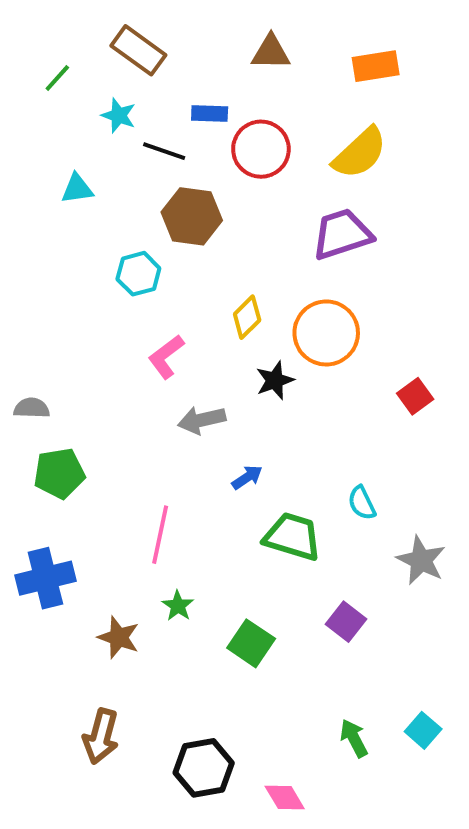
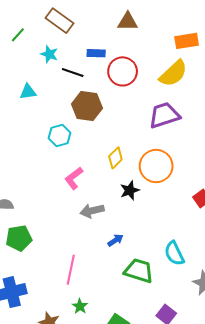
orange rectangle: (376, 66) -> (187, 41), moved
cyan semicircle: (362, 503) -> (174, 253), size x1.4

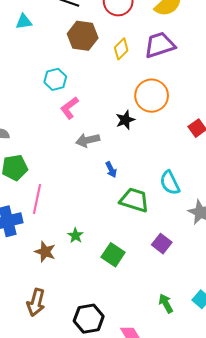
cyan hexagon: (60, 135) -> (55, 79), moved
yellow diamond: (115, 158) -> (121, 49), moved
blue arrow: (115, 240) -> (111, 170), turned 98
pink line: (71, 270) -> (37, 199), moved

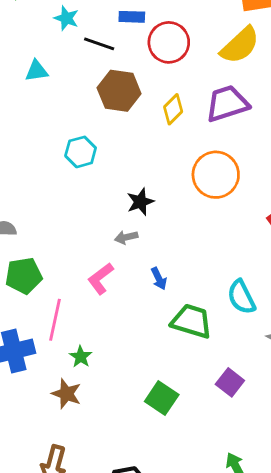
pink L-shape: (69, 108) -> (101, 279), moved
black star: (125, 120) -> (140, 202), moved
gray arrow: (88, 140) -> (126, 237), size x0.7
green star: (76, 235) -> (81, 357), moved

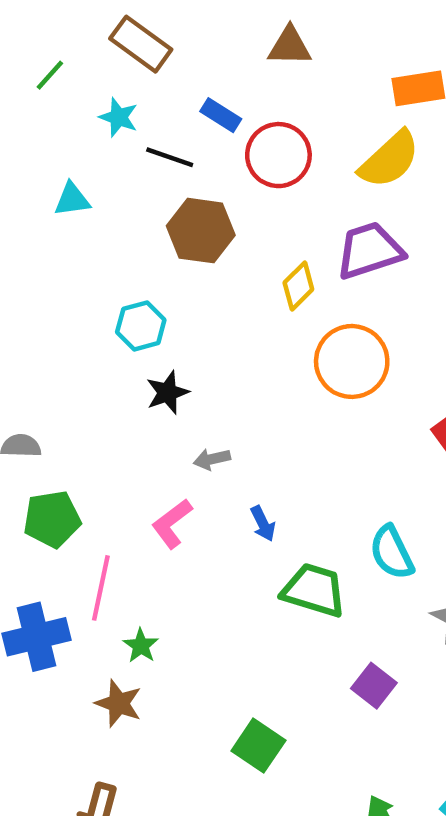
blue rectangle: (132, 17) -> (221, 115), turned 30
yellow diamond: (173, 109) -> (298, 286), moved
black star: (140, 202) -> (167, 393), moved
green square: (162, 398) -> (258, 746), moved

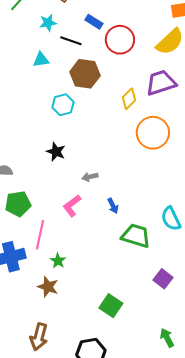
cyan star: (119, 117) -> (48, 23), turned -30
cyan triangle: (72, 199) -> (41, 60), moved
cyan hexagon: (141, 326) -> (63, 105), moved
black star: (167, 393) -> (56, 152), moved, turned -30

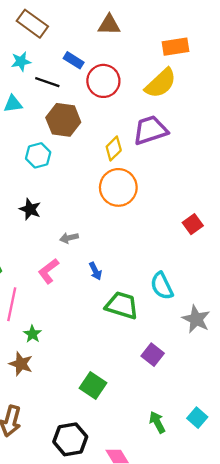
orange circle: (153, 133) -> (118, 187), moved

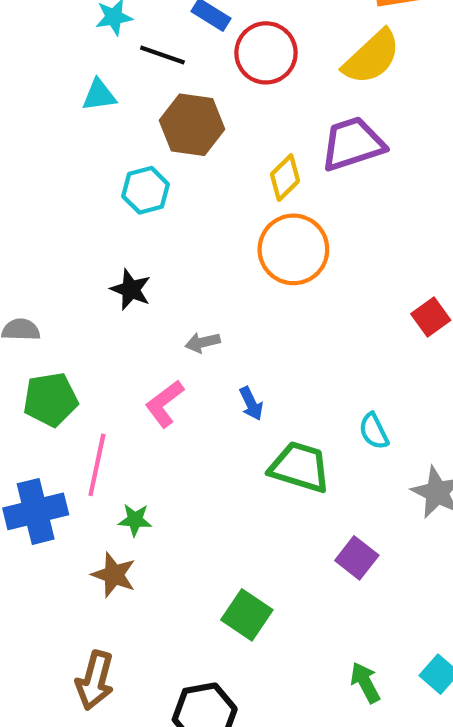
cyan semicircle: (162, 286) -> (374, 431), size x0.7
green star: (32, 334) -> (135, 520), turned -30

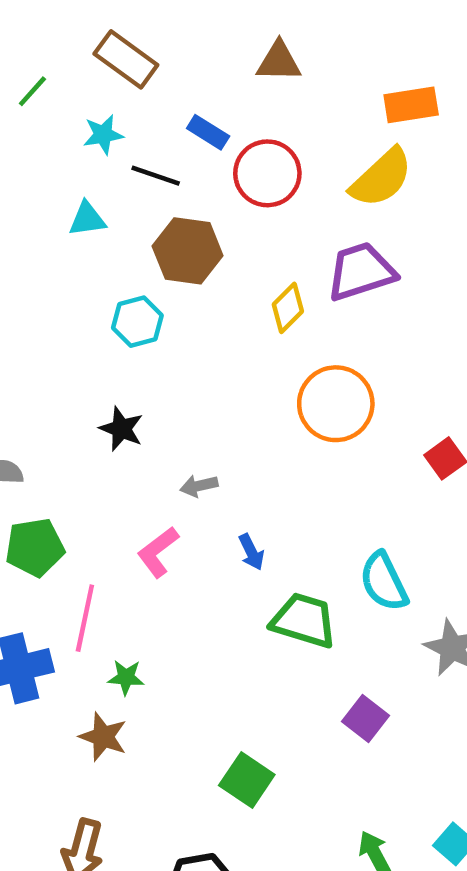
orange circle: (293, 249) -> (336, 404), moved
cyan semicircle: (374, 431) -> (384, 582), size x1.5

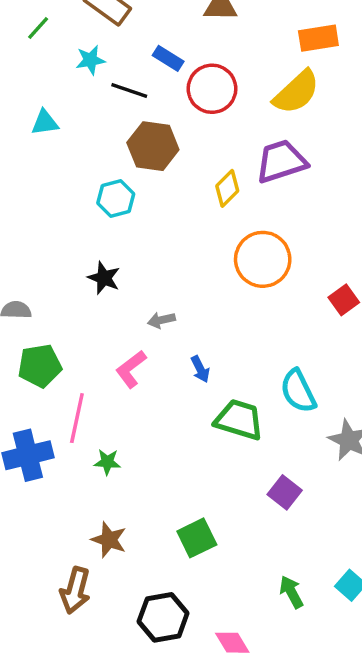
cyan triangle: (87, 219) -> (45, 123), moved
brown star: (103, 737) -> (109, 540), moved
green square: (247, 780) -> (197, 538), turned 30

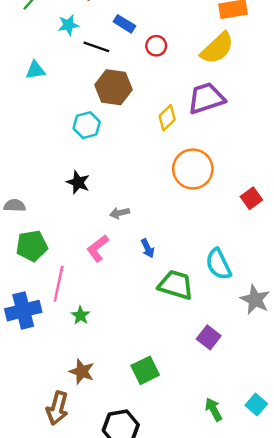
red circle: (212, 89) -> (156, 46), size x0.6
green star: (107, 462) -> (81, 315), turned 30

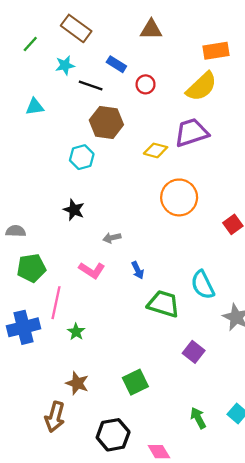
yellow diamond: (167, 118) -> (156, 150), turned 60
pink L-shape: (98, 248) -> (92, 270), turned -110

